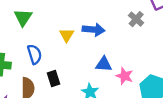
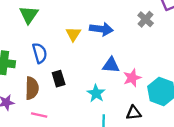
pink star: (125, 76) -> (132, 78), turned 30

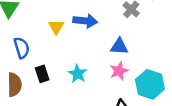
blue triangle: (111, 65) -> (119, 46), moved
cyan star: (96, 93) -> (78, 74), moved

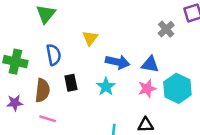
blue arrow: (85, 21) -> (117, 62), moved
cyan hexagon: (150, 84) -> (177, 88), moved

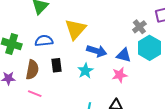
yellow triangle: (90, 38) -> (75, 29), size x1.6
blue semicircle: (54, 55) -> (44, 41), turned -90
cyan hexagon: (177, 88) -> (149, 48), moved

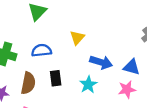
yellow triangle: (75, 29) -> (77, 38), size x0.6

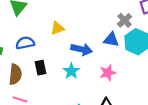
yellow triangle: (77, 38) -> (57, 28), turned 32
blue triangle: (132, 67) -> (111, 40), moved

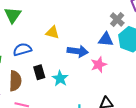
yellow triangle: (57, 28) -> (53, 33), turned 40
cyan star: (71, 71) -> (60, 78), moved
pink star: (108, 73) -> (99, 65), moved

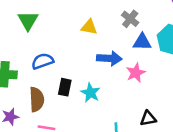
gray cross: (117, 20) -> (130, 19), moved
yellow triangle: (53, 33) -> (89, 27), moved
black rectangle: (39, 72) -> (65, 87), turned 32

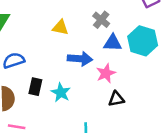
black triangle: (148, 118) -> (116, 99), moved

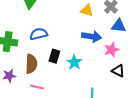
yellow triangle: (60, 27) -> (87, 10), moved
black triangle: (116, 99) -> (118, 71), turned 32

